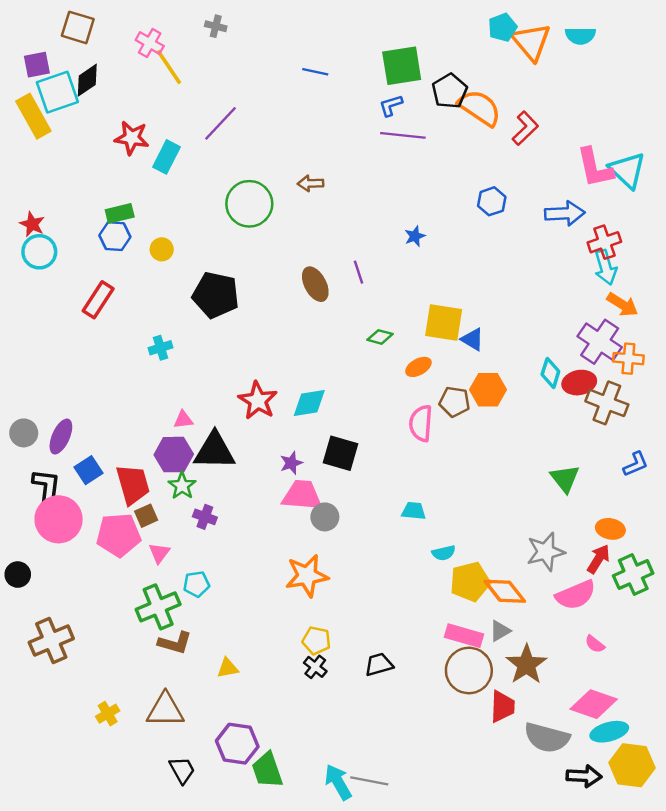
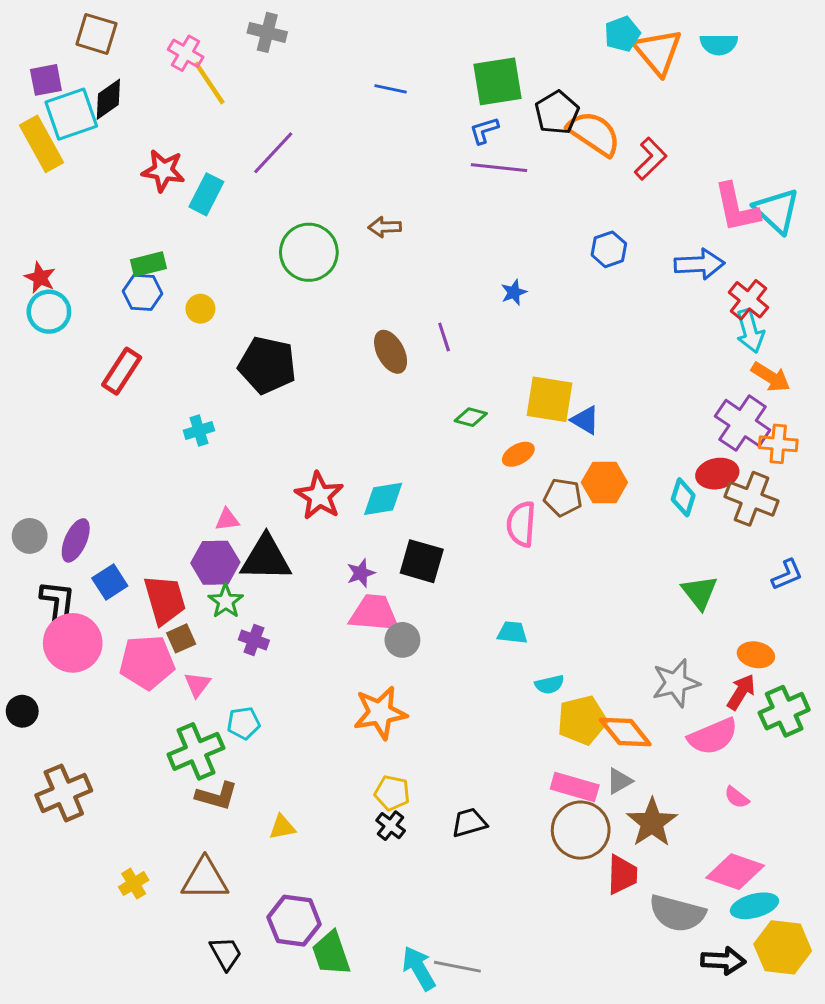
gray cross: (216, 26) -> (267, 32), size x1.4
red cross: (604, 242) -> (749, 300), turned -32
cyan diamond: (550, 373) -> (683, 497), moved

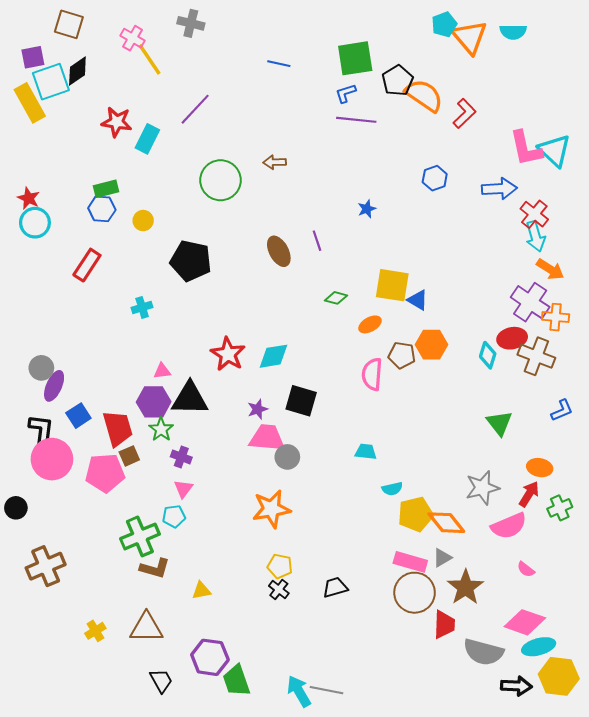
gray circle: (30, 536) -> (41, 368), moved
pink triangle: (197, 684) -> (183, 489), moved
green cross: (784, 711) -> (560, 508), size x0.7

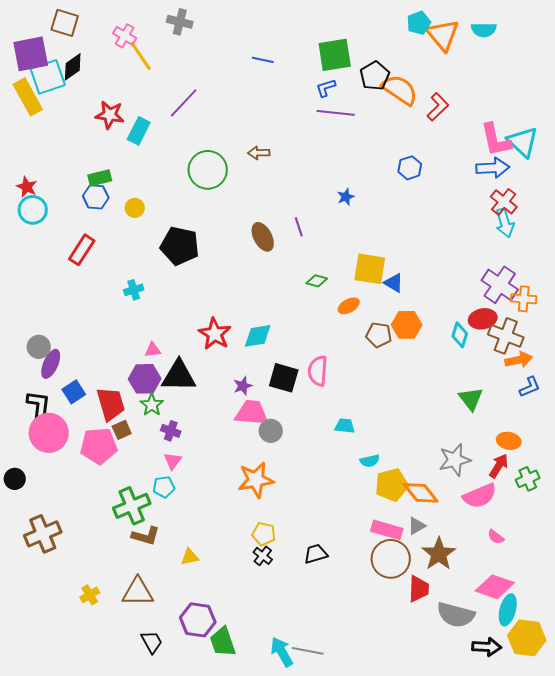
purple square: (33, 57) -> (31, 54), size x1.6
blue arrow: (499, 189) -> (493, 168), moved
orange arrow: (550, 269) -> (519, 360), moved, turned -44
pink semicircle: (372, 374) -> (318, 371), moved
cyan ellipse: (539, 647) -> (508, 610), turned -60

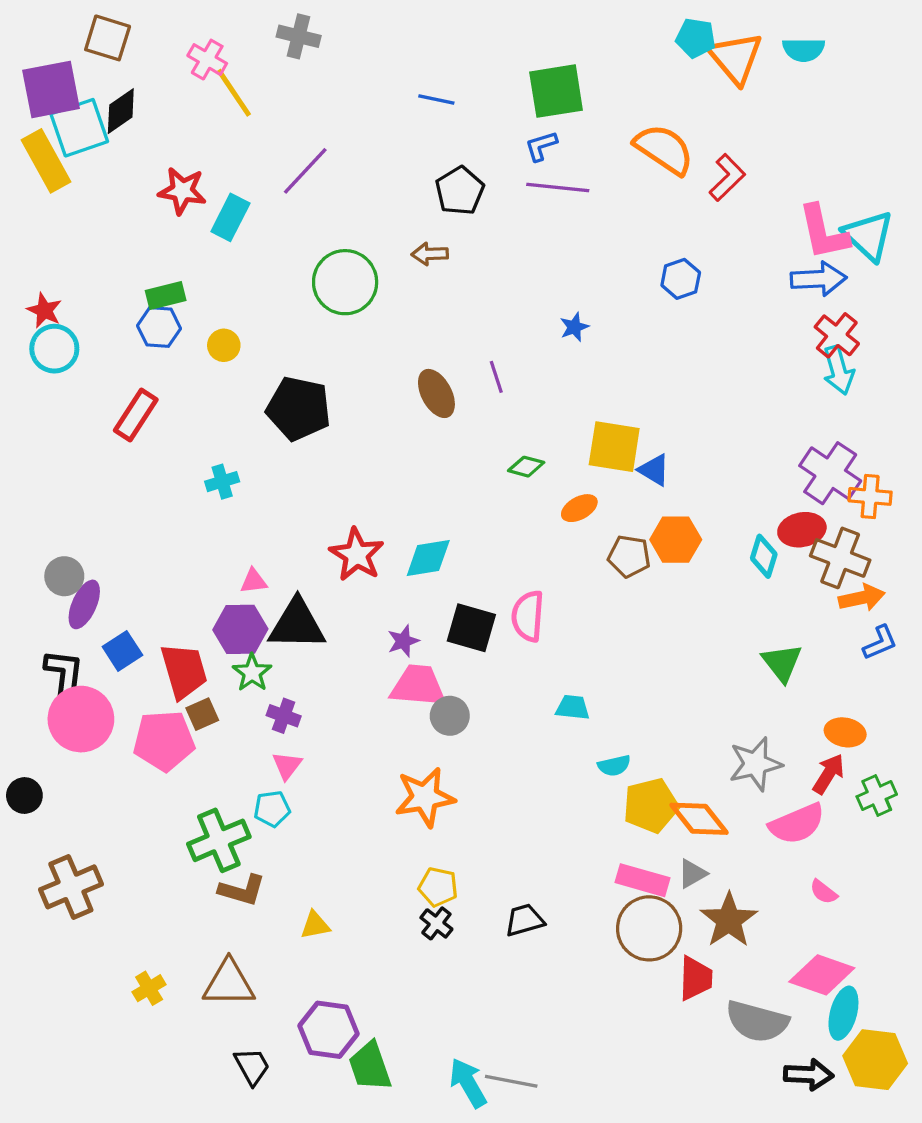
cyan pentagon: (419, 23) -> (696, 38), turned 30
black pentagon: (375, 76) -> (460, 191), moved

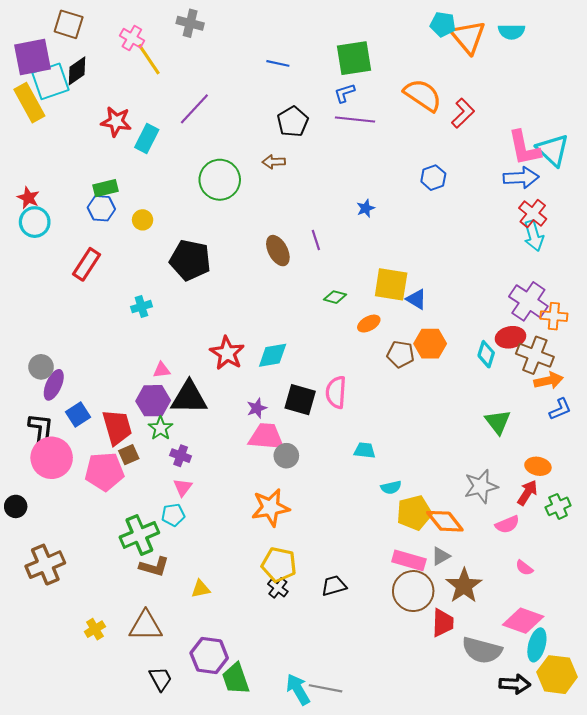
pink semicircle: (797, 824) -> (507, 524), size x0.7
yellow pentagon: (438, 887) -> (279, 565), size x1.4

